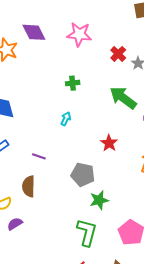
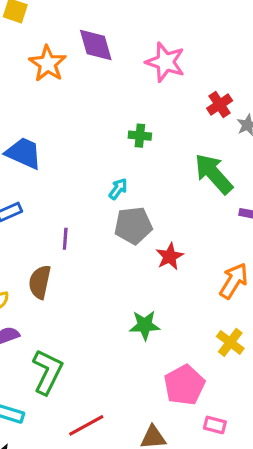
red star: (109, 143) -> (170, 256), moved
purple line: (39, 156) -> (65, 239), turned 64
gray pentagon: (83, 175) -> (133, 225), moved, turned -30
green L-shape: (87, 232) -> (47, 372), moved

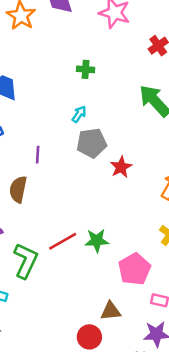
green cross: (140, 136) -> (86, 69), moved
green star: (145, 325) -> (97, 241), moved
red line: (86, 425) -> (63, 241), moved

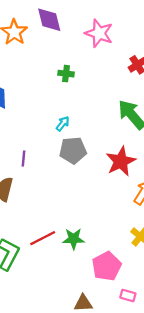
green cross: (86, 69) -> (66, 74), moved
red star: (121, 167) -> (121, 161), moved, size x1.5

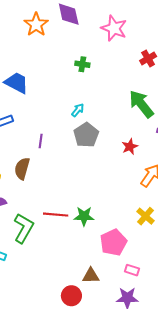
gray pentagon: (73, 150) -> (86, 135), turned -30
red star: (121, 161) -> (130, 147), size x0.6
red line: (43, 238) -> (56, 215), turned 30

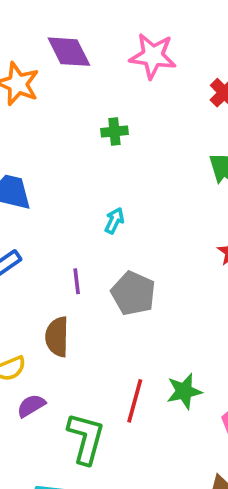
cyan arrow: (78, 110) -> (114, 221), moved
gray pentagon: (86, 135) -> (133, 293), moved
red line: (56, 215) -> (135, 401), turned -65

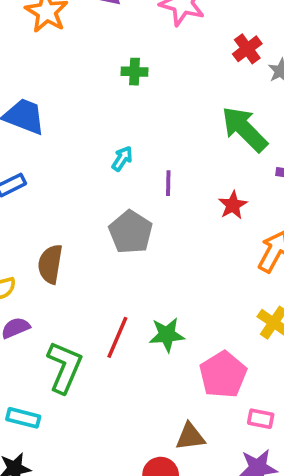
purple line: (77, 281) -> (168, 183), moved

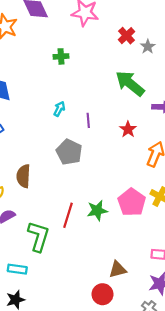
pink pentagon: (223, 375) -> (132, 202), moved

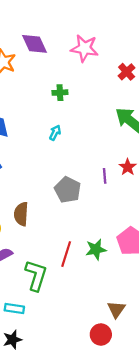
cyan arrow: (59, 109) -> (55, 133), moved
purple line: (88, 120) -> (105, 176), moved
brown triangle: (118, 269) -> (116, 309), turned -42

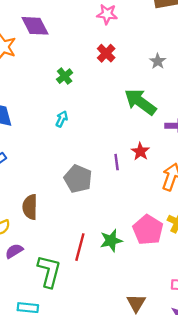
pink star: (85, 48) -> (107, 14), moved, size x0.7
red cross: (127, 72) -> (106, 53), moved
green cross: (60, 93) -> (65, 76), turned -32

